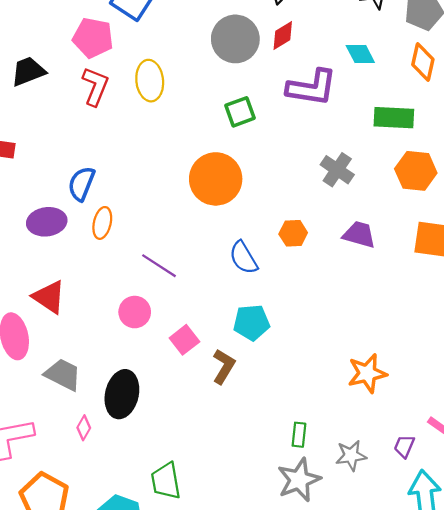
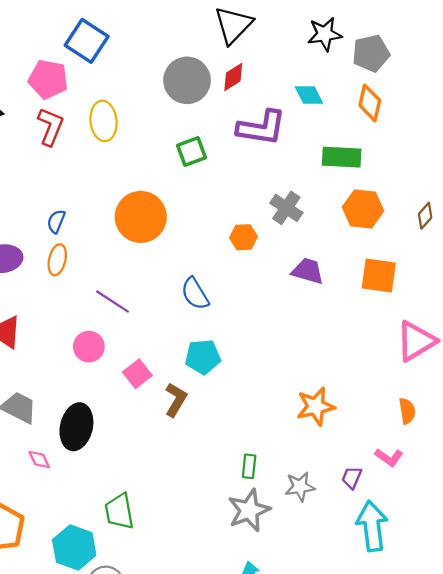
orange circle: (216, 179) -> (141, 217), moved
blue semicircle: (81, 184) -> (56, 221), moved, size x0.7
orange hexagon: (293, 233) -> (243, 237), moved
pink diamond: (84, 428) -> (39, 459), turned -55

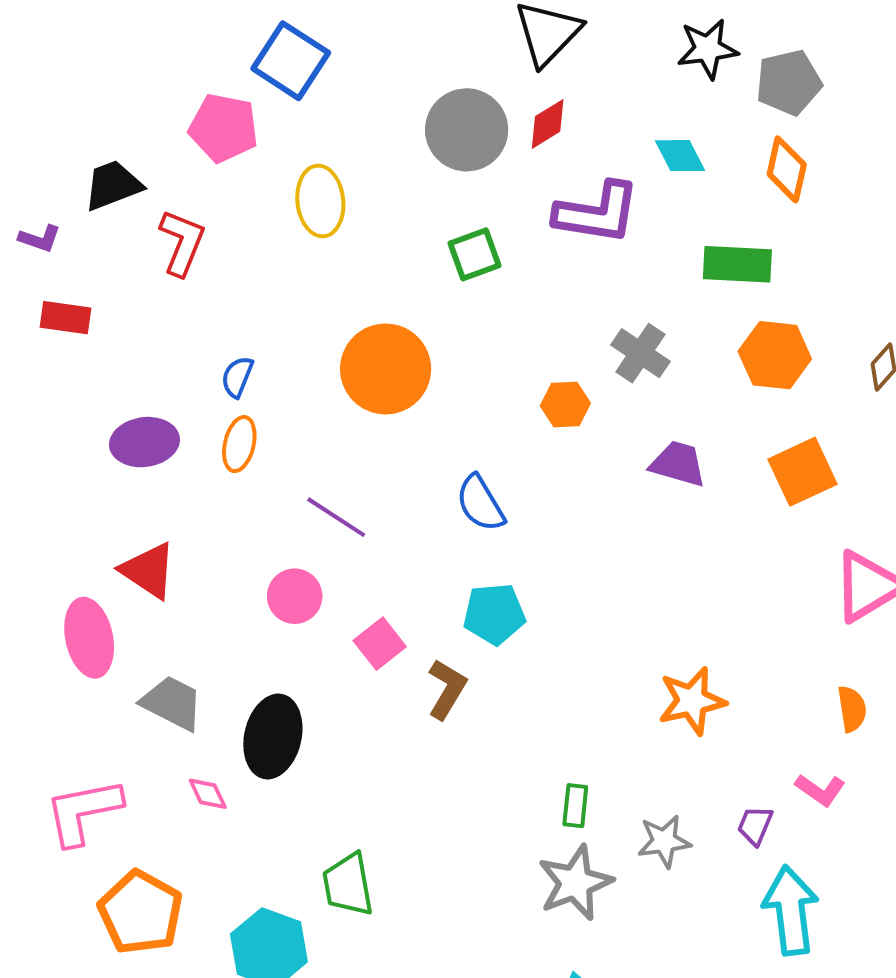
red L-shape: (50, 127) -> (182, 242), moved
orange square: (379, 276) -> (802, 472), turned -33

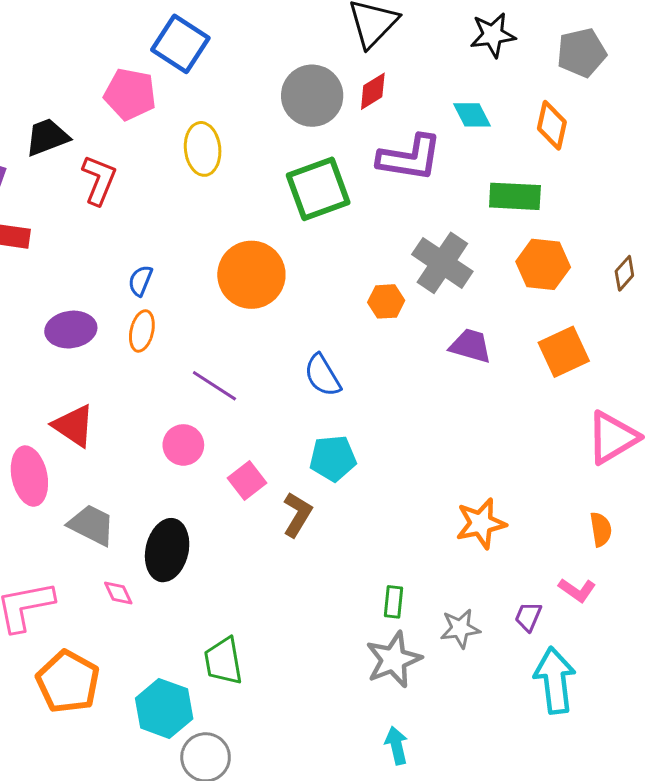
gray pentagon: (789, 82) -> (582, 53), moved
green square: (474, 254) -> (318, 189), size x1.6
gray cross: (640, 353) -> (442, 263), size x1.4

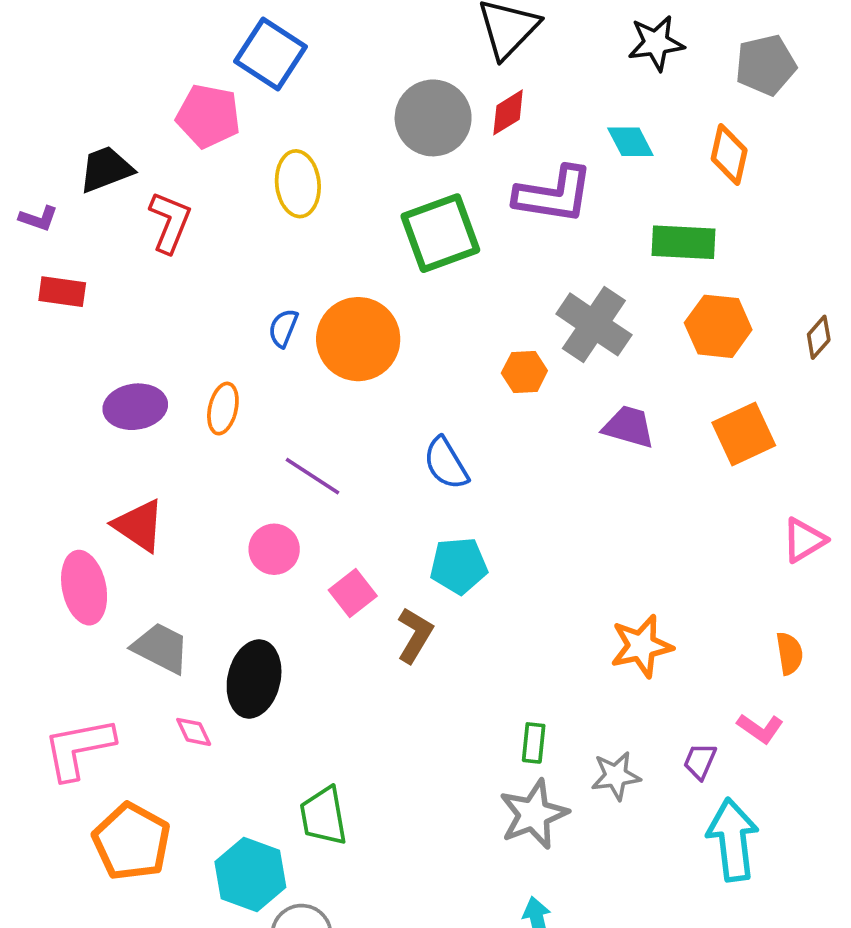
blue semicircle: (140, 281) -> (283, 328), moved
pink triangle: (613, 438) -> (804, 540), size x0.7

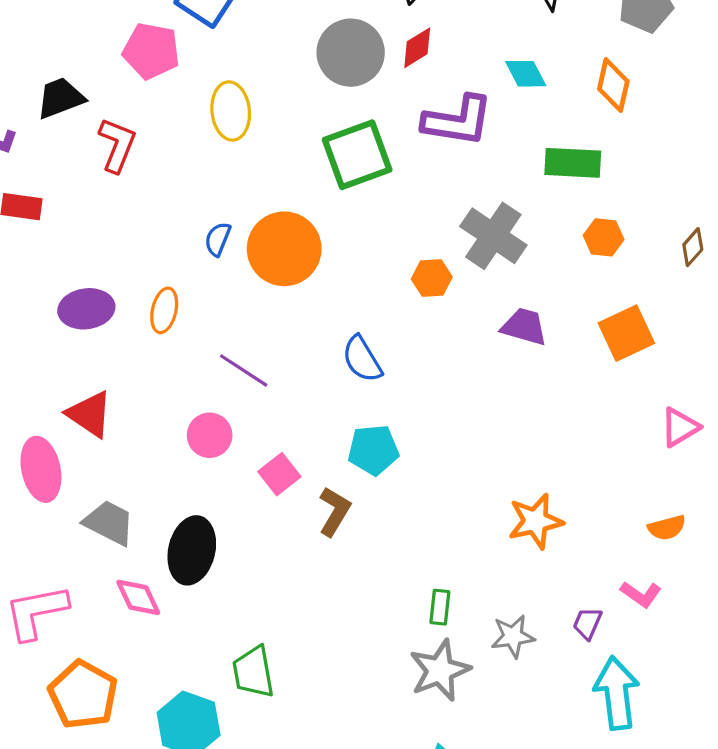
orange hexagon: (718, 326) -> (604, 237), size x0.7
orange semicircle: (789, 653) -> (667, 528), turned 84
pink diamond: (194, 732) -> (138, 597), size x1.4

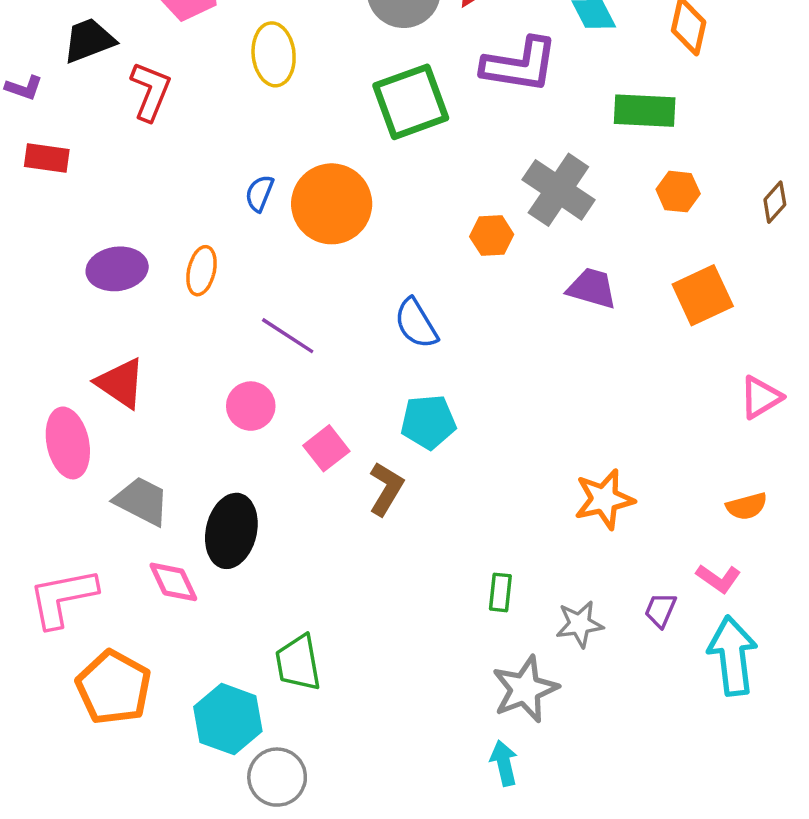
gray star: (440, 670) -> (525, 689), moved
cyan arrow: (617, 693) -> (733, 656), moved

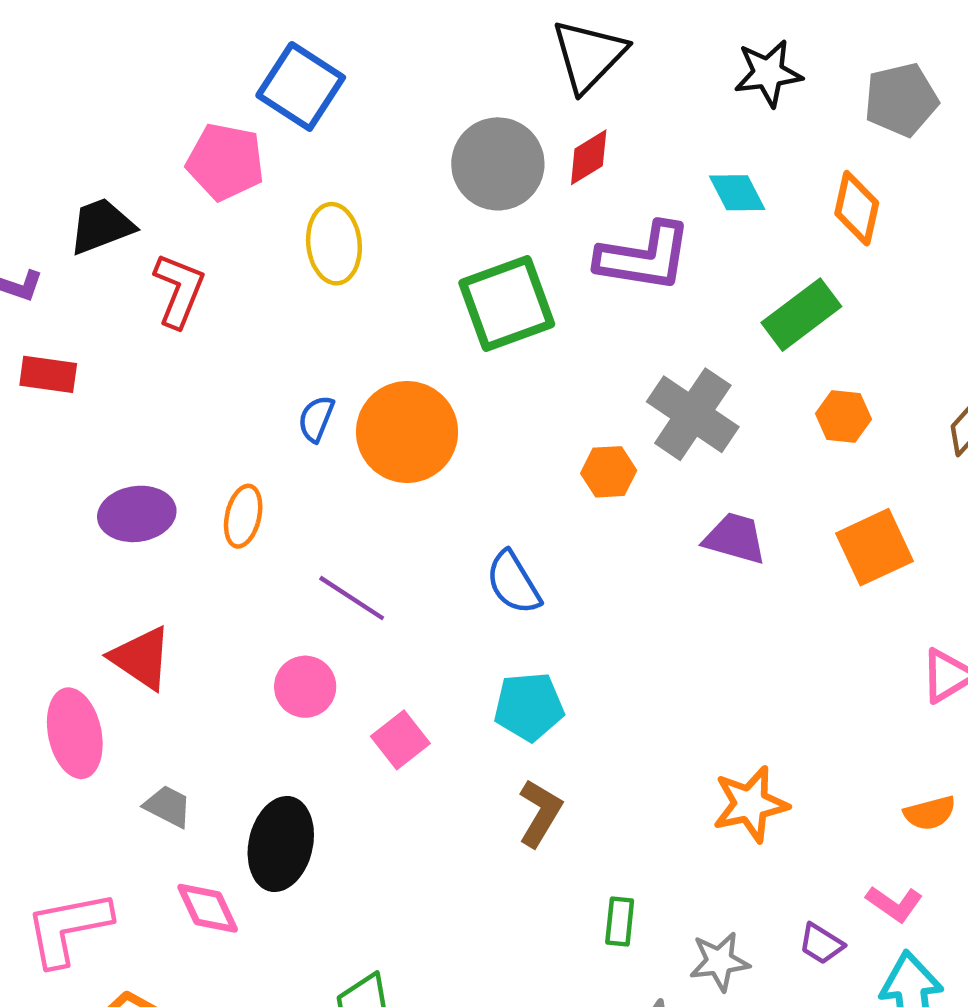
green rectangle: (645, 111) -> (801, 315), turned -40
brown L-shape: (386, 489) -> (540, 813), moved
gray trapezoid: (142, 501) -> (168, 806), size x0.7
purple trapezoid: (660, 610) -> (821, 944), turned -81

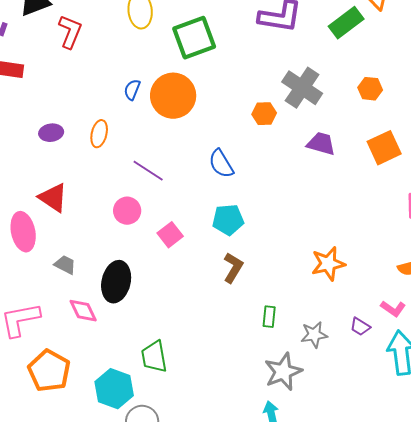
green square: (507, 303) -> (194, 38), moved
green rectangle: (801, 315) -> (346, 23), moved
purple ellipse: (137, 514) -> (51, 133), size x0.7

